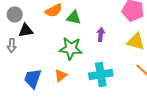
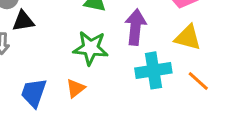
purple arrow: (101, 34) -> (135, 27), size x1.6
cyan cross: (101, 74) -> (153, 70), moved

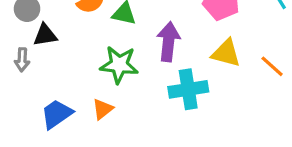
orange line: (198, 81) -> (272, 66), moved
blue trapezoid: (34, 93) -> (57, 114), turned 36

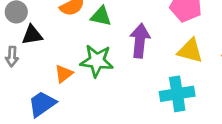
cyan cross: (188, 89) -> (177, 94), moved
orange triangle: (103, 109) -> (64, 74), moved

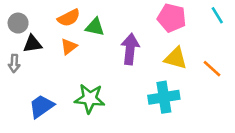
green star: (97, 61) -> (90, 99), moved
orange triangle: (64, 74) -> (69, 46), moved

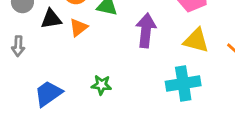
black triangle: (32, 44) -> (51, 19), moved
green star: (90, 99) -> (101, 85), size x0.6

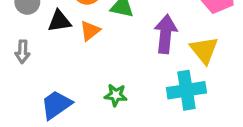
yellow triangle: (196, 40) -> (204, 50), moved, turned 36
cyan cross: (183, 83) -> (186, 90), moved

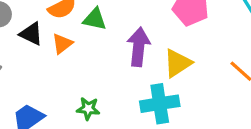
black triangle: (59, 21) -> (31, 34), turned 35
yellow triangle: (204, 50) -> (178, 63), turned 36

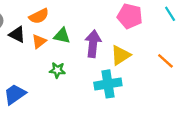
green triangle: (95, 19) -> (62, 36), moved
green star: (88, 109) -> (57, 70), moved

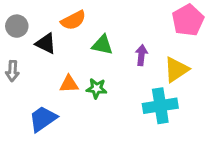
pink pentagon: (130, 16) -> (188, 20), turned 30
orange triangle: (39, 41) -> (69, 84), moved, turned 35
purple arrow: (93, 44) -> (141, 55), size x0.6

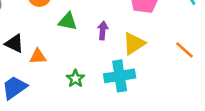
black triangle: (46, 43) -> (14, 43), moved
green star: (97, 88) -> (75, 79), moved, turned 30

